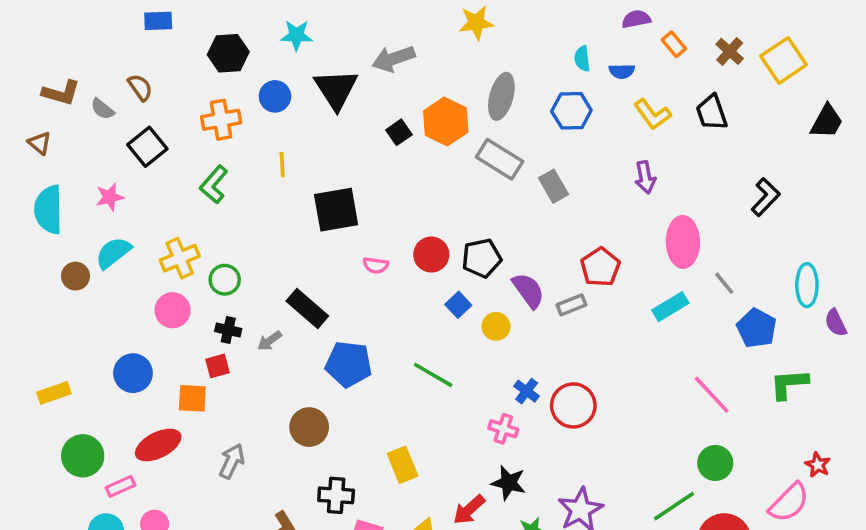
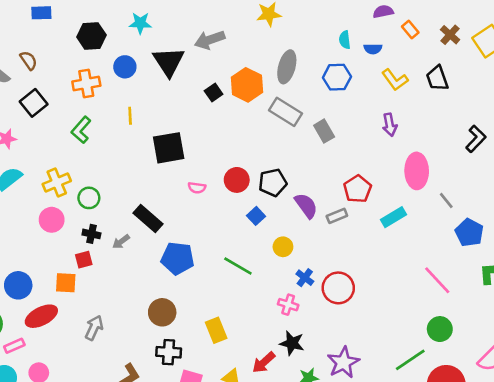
cyan rectangle: (670, 307) -> (394, 217), moved
yellow circle: (496, 326) -> (283, 247), moved
blue circle: (133, 373) -> (18, 285), moved
brown circle: (309, 427) -> (162, 312), moved

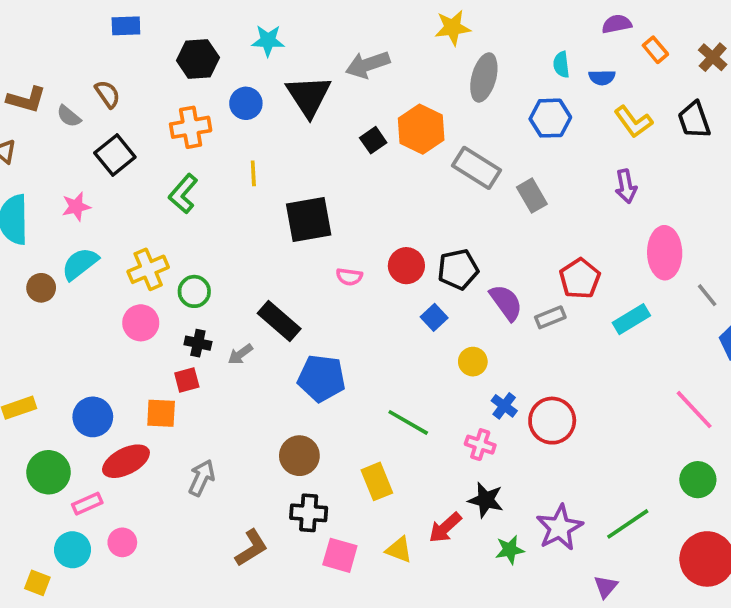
gray ellipse: (287, 67) -> (484, 77), moved
green line: (238, 266) -> (408, 422), moved
green line: (410, 360) -> (628, 524), moved

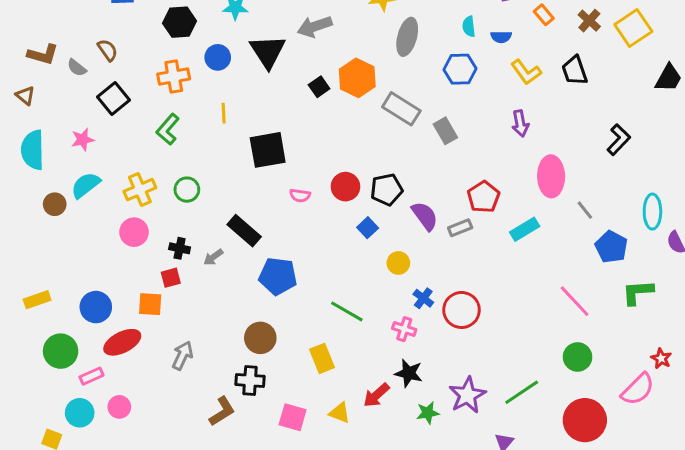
green circle: (194, 291) -> (187, 190), moved
black cross: (309, 513) -> (250, 380), moved

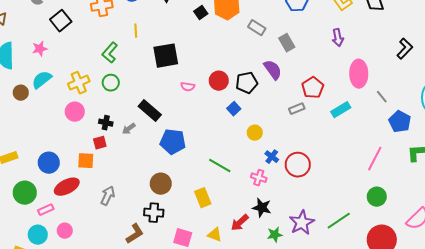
gray rectangle: (401, 109) -> (257, 28), size x0.7
green L-shape: (168, 129) -> (110, 53), moved
purple semicircle: (425, 216) -> (273, 70), moved
pink line: (575, 301) -> (375, 159), turned 70

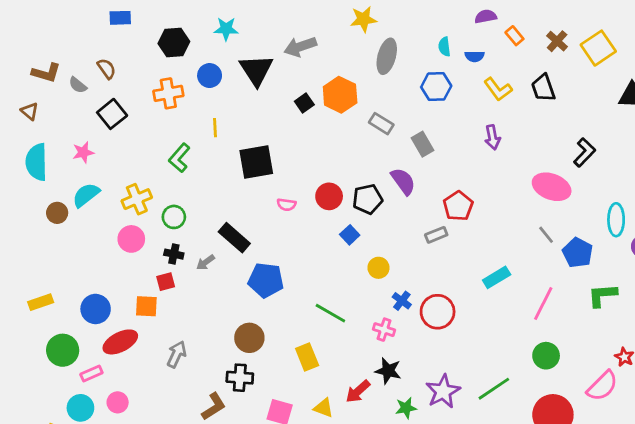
pink ellipse: (359, 74) -> (552, 187), moved, turned -68
green circle: (111, 83) -> (174, 217), moved
gray line: (382, 97) -> (546, 235), moved
cyan rectangle: (341, 110) -> (497, 277), moved

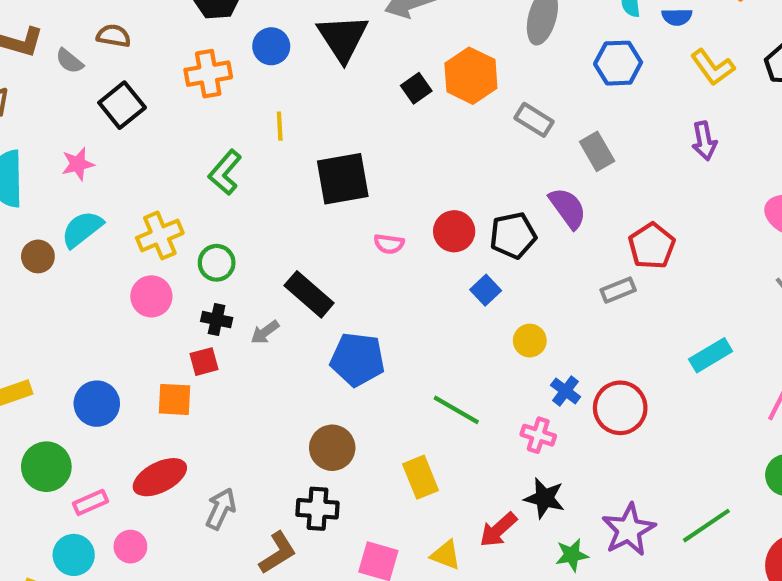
brown semicircle: (107, 69) -> (114, 36), turned -45
red ellipse: (120, 342) -> (160, 477), moved
gray arrow: (177, 354) -> (221, 509), moved

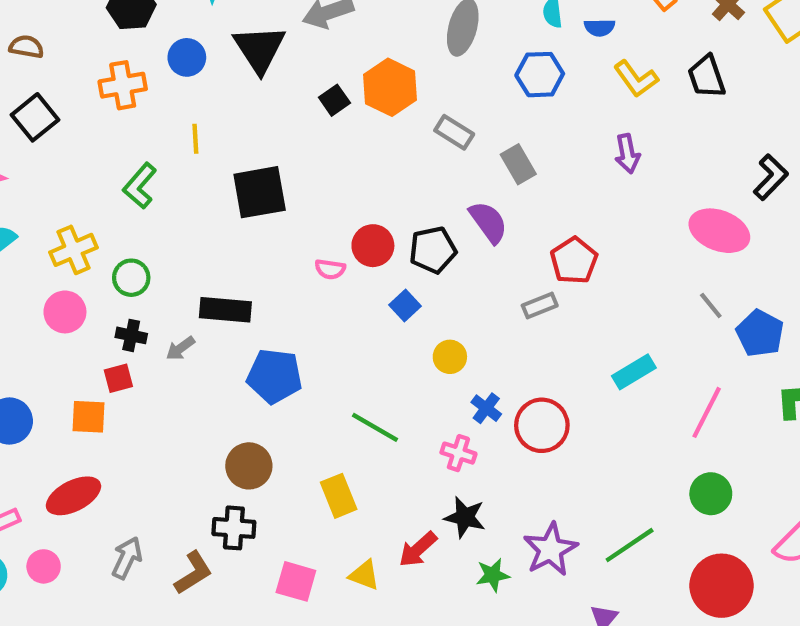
pink semicircle: (389, 244) -> (330, 269), moved
black rectangle: (309, 294) -> (225, 310), turned -36
gray arrow: (221, 509) -> (127, 558), moved

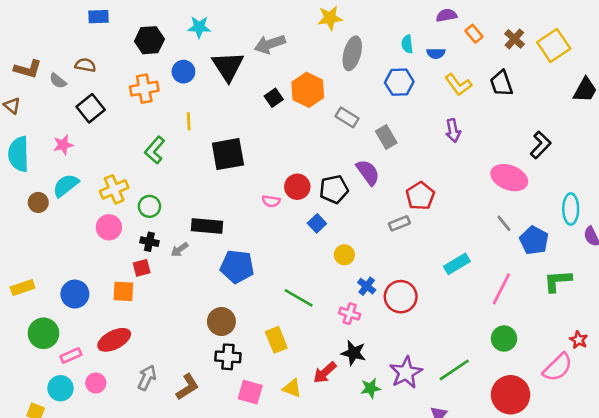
black cross: (234, 528) -> (228, 357), moved

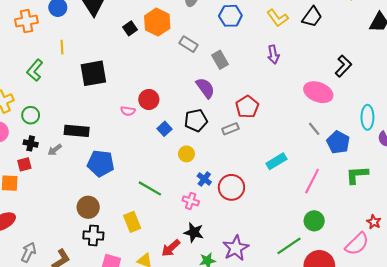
black trapezoid: (501, 83) -> (312, 17), turned -125
black pentagon: (334, 189) -> (196, 120), moved
green line: (454, 370) -> (289, 246), moved

